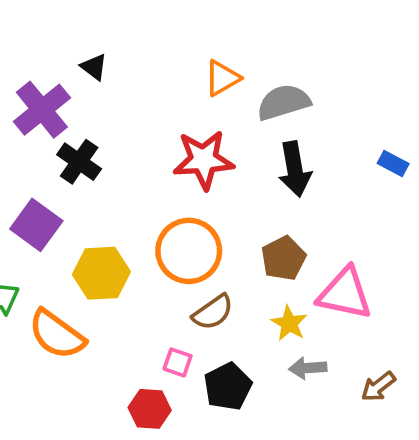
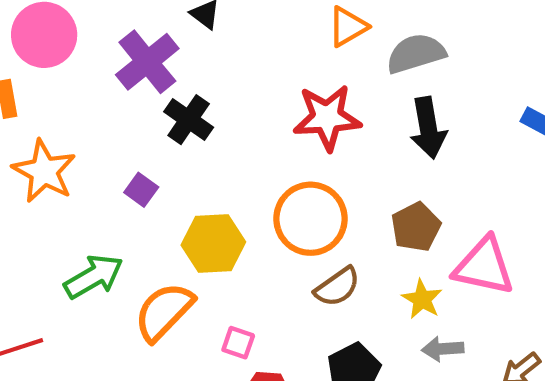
purple square: (36, 225) -> (141, 190), size x0.6
orange semicircle: (57, 335) -> (164, 312), turned 98
pink square: (178, 362) -> (238, 343), moved

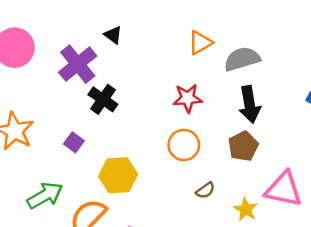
red star: (327, 118) -> (188, 98), size x0.7
orange circle: (311, 219) -> (184, 145), moved, size x0.7
brown pentagon: (416, 227) -> (243, 146), moved
brown semicircle: (337, 287) -> (205, 190), moved, size x0.7

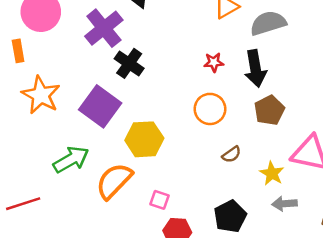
red star: (188, 98) -> (214, 62), size x0.7
black arrow: (250, 104) -> (255, 69), moved
purple square: (74, 142) -> (100, 106), size x2.0

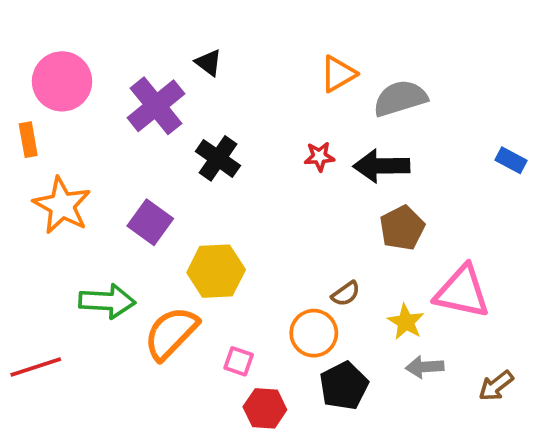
black cross: (129, 63) -> (218, 158), moved
black arrow: (255, 69) -> (381, 166), turned 99
purple square: (100, 106) -> (150, 222), size x0.7
orange circle: (210, 109) -> (314, 333), moved
green arrow: (71, 159) -> (107, 301), turned 33

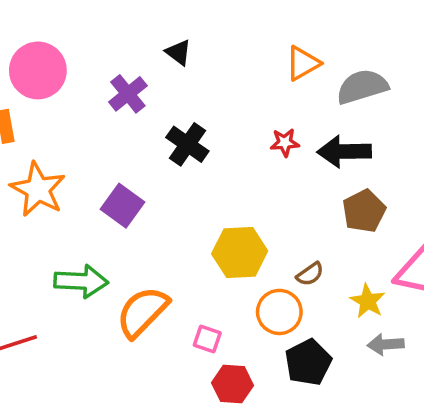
purple cross: (156, 106) -> (128, 94), size x0.7
yellow hexagon: (216, 271) -> (240, 252), moved

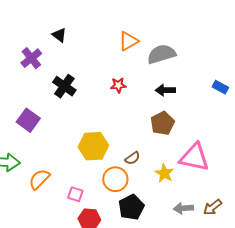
black arrow: (344, 152) -> (165, 90), moved, size x0.7
orange semicircle: (142, 312) -> (39, 179), size x0.7
gray arrow: (386, 344) -> (183, 208), moved

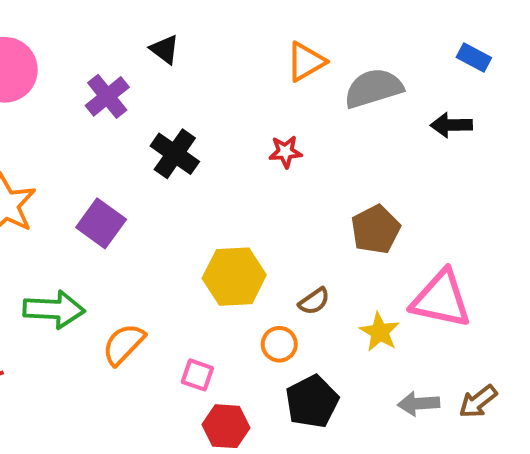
blue rectangle: (220, 87) -> (474, 57), moved
black arrow: (165, 90) -> (451, 125), moved
orange circle: (115, 179) -> (279, 344), size x0.7

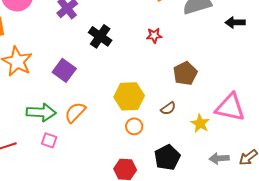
brown pentagon: (376, 230) -> (185, 73), moved
orange semicircle: (124, 344) -> (75, 112), moved
orange circle: (279, 344) -> (134, 126), moved
pink square: (197, 375) -> (49, 140), moved

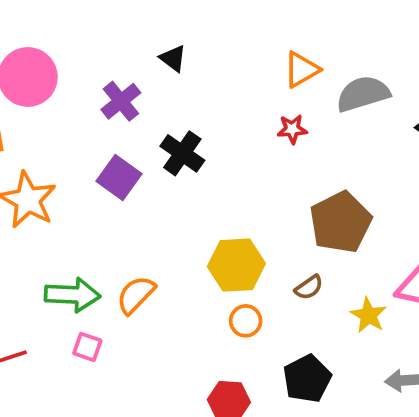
red star: (154, 35) -> (292, 129), moved
purple square: (64, 70) -> (119, 178), moved
brown pentagon: (185, 73) -> (341, 222), size x1.4

